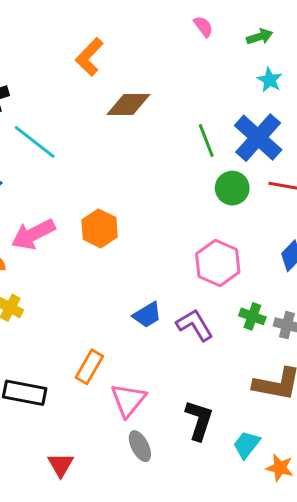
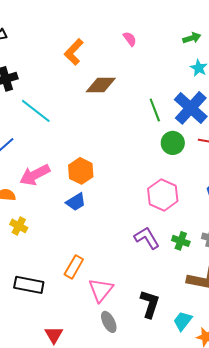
pink semicircle: (203, 27) -> (130, 39), moved
blue trapezoid: (147, 315) -> (76, 202), moved
green cross: (252, 316) -> (181, 241), moved

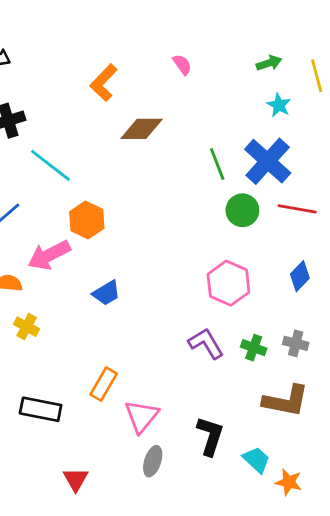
orange hexagon: (81, 171) -> (87, 220), moved
cyan trapezoid: (183, 321) -> (256, 460), turned 95
gray ellipse: (109, 322) -> (153, 461), turned 45

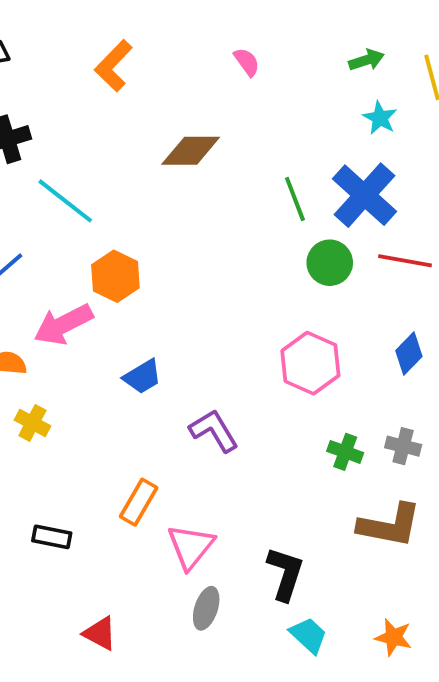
orange L-shape: (104, 83) -> (114, 66), moved
purple L-shape: (206, 343) -> (214, 431), moved
black rectangle: (41, 409) -> (52, 537), size x0.7
cyan trapezoid: (256, 460) -> (309, 635), moved
red triangle: (76, 479) -> (100, 633), turned -32

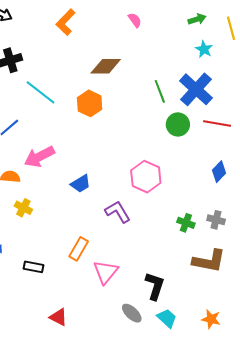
orange hexagon: (115, 276) -> (90, 103), moved
pink hexagon: (310, 363) -> (146, 177), moved
gray ellipse: (206, 608) -> (132, 313), moved, turned -65

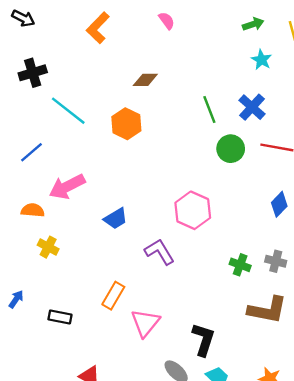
pink semicircle: (135, 20) -> (167, 21), moved
brown diamond: (106, 66) -> (145, 80), size x0.7
blue cross: (196, 89) -> (252, 107), size x0.7

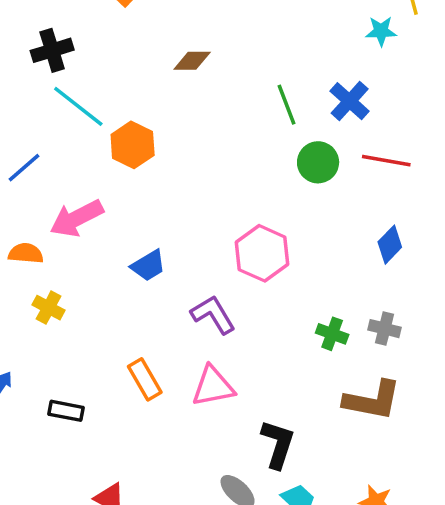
cyan star: (261, 60) -> (381, 31), moved, turned -30
black cross: (33, 73) -> (52, 50), moved
orange hexagon: (126, 124) -> (133, 145), moved
orange rectangle: (113, 296) -> (145, 379), turned -60
pink triangle: (145, 323) -> (213, 386), moved, turned 40

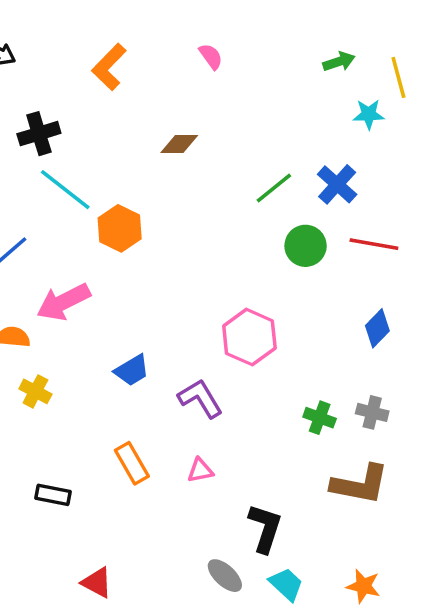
green line: (287, 105) -> (274, 188), turned 72
blue trapezoid: (148, 266) -> (132, 370), moved
pink triangle: (213, 386) -> (200, 470), size x0.6

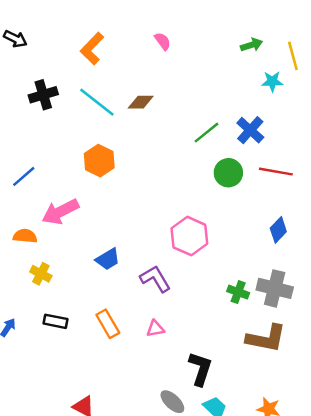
cyan line: (65, 190) -> (97, 102), moved
gray cross: (372, 412) -> (275, 288), size x1.6
black rectangle: (53, 495) -> (55, 321), moved

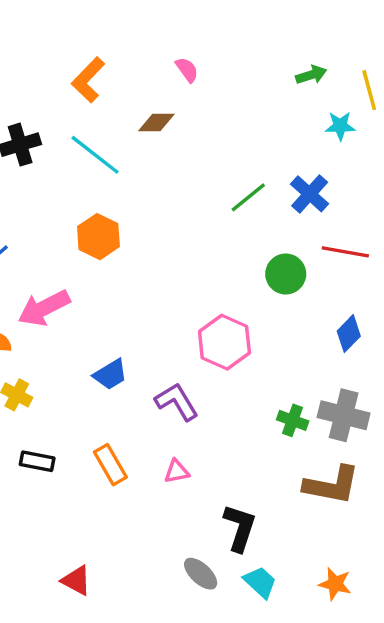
brown diamond: (141, 102) -> (156, 122), moved
green circle: (228, 173) -> (286, 274), moved

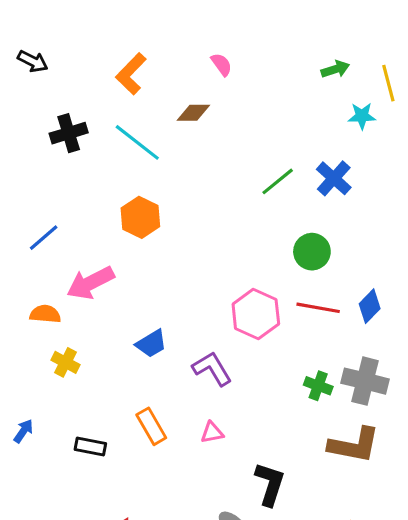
red line: (345, 252) -> (318, 308), moved
black rectangle: (37, 461) -> (90, 447), moved

